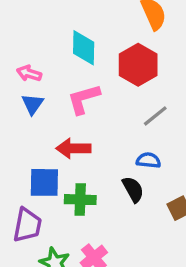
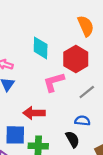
pink L-shape: (84, 99) -> (54, 82), moved

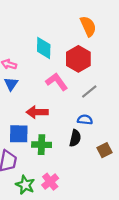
pink L-shape: (54, 82) -> (57, 82), turned 70
black semicircle: (72, 139) -> (75, 138), turned 42

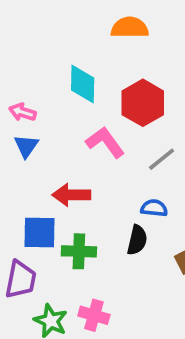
orange semicircle: (88, 26) -> (130, 28), moved, turned -66
pink cross: (50, 182) -> (94, 315), turned -35

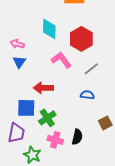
black semicircle: (137, 240) -> (77, 137), moved
green cross: (79, 251) -> (47, 118), turned -36
pink cross: (94, 315) -> (55, 140), moved

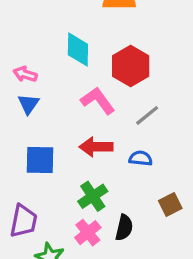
red arrow: (43, 88) -> (96, 147), moved
blue square: (26, 108) -> (40, 160), moved
green cross: (47, 118) -> (93, 196), moved
pink cross: (55, 140) -> (88, 233), turned 35

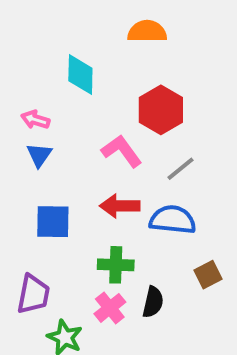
cyan diamond: (78, 50) -> (80, 75), moved
blue semicircle: (141, 158) -> (173, 220), size x1.6
green cross: (93, 196) -> (116, 265), turned 36

